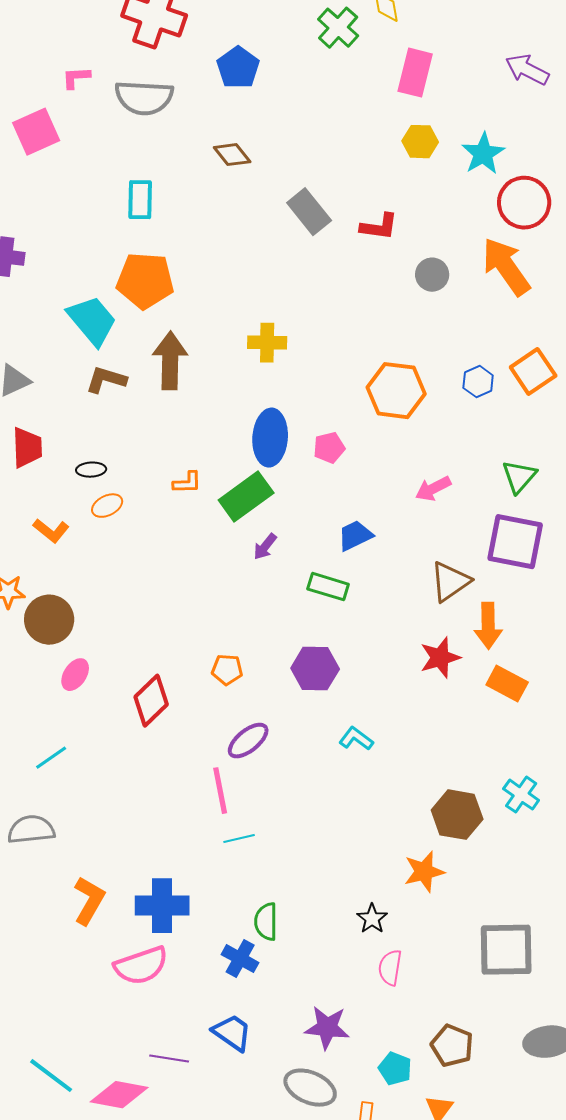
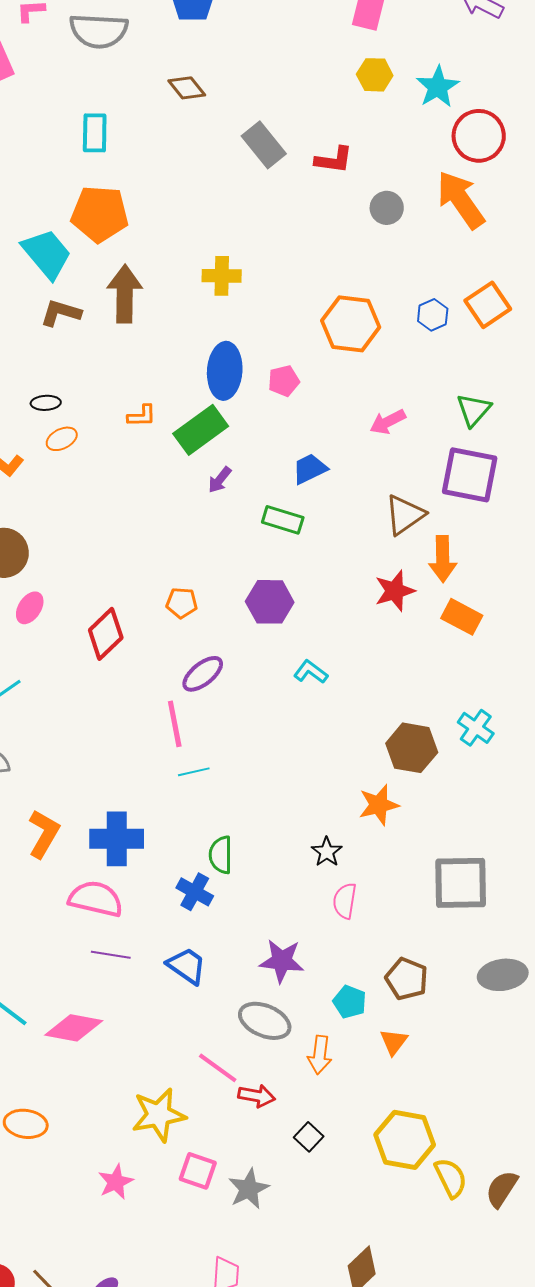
pink semicircle: (141, 966) -> (96, 899), turned -148
purple line: (169, 1059) -> (111, 955), moved

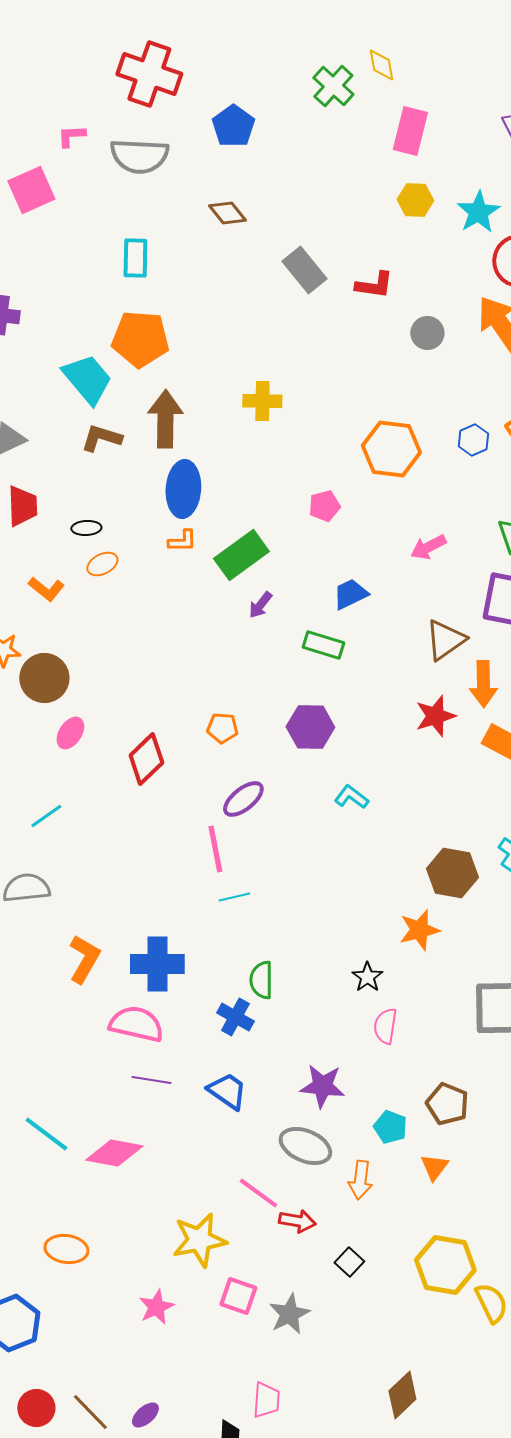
blue ellipse: (225, 371) -> (183, 489), moved

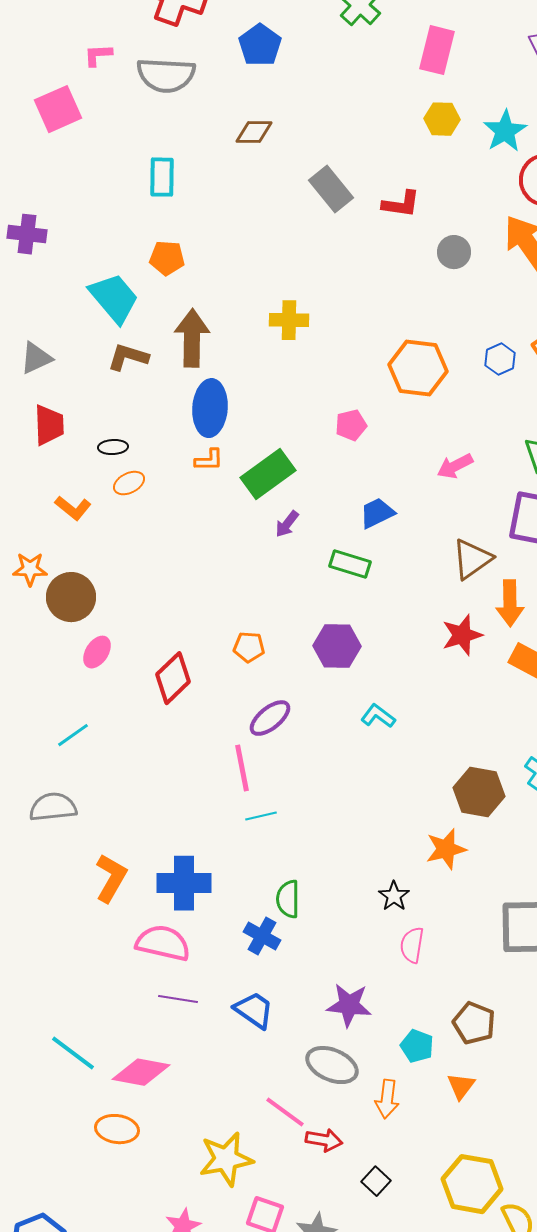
brown diamond: (227, 213) -> (254, 132), turned -51
orange pentagon: (140, 339) -> (167, 258), size x0.6
orange ellipse: (66, 1249) -> (117, 1129), moved

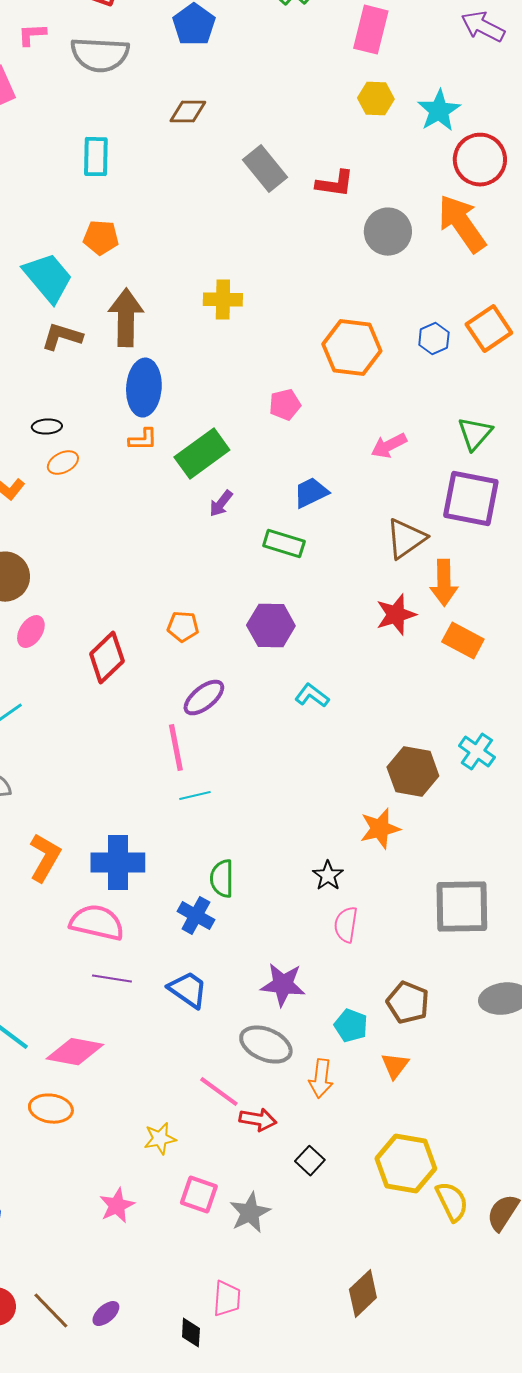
gray circle: (454, 252) -> (388, 232), size x1.4
yellow star: (226, 1159) -> (160, 1139), size x0.6

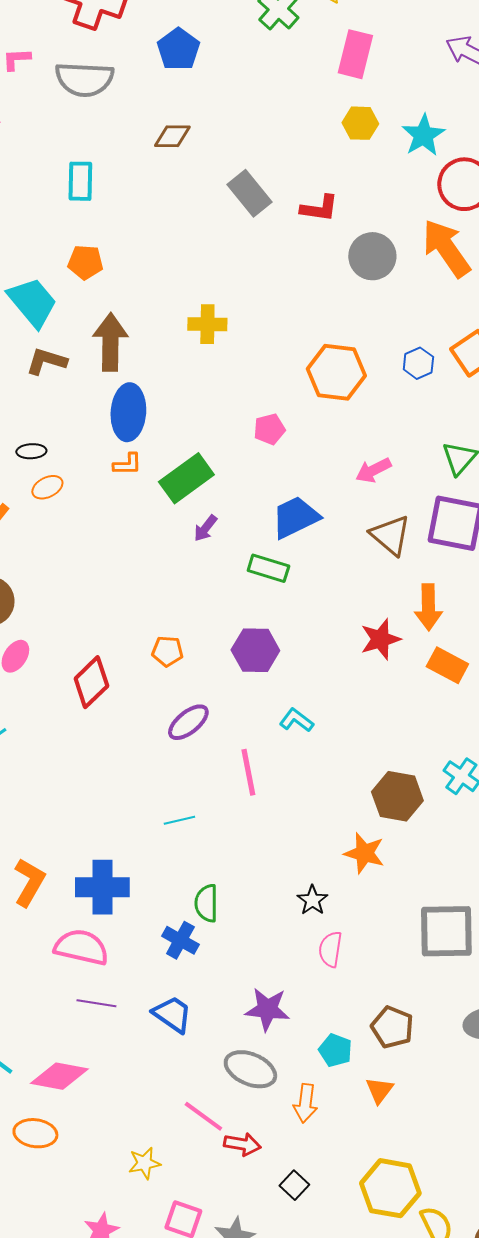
blue trapezoid: (311, 493) -> (295, 517), size x1.4
brown triangle: (406, 539) -> (390, 535), moved, turned -45
pink line: (176, 748) -> (248, 772), moved
orange star: (380, 829) -> (364, 853), turned 30

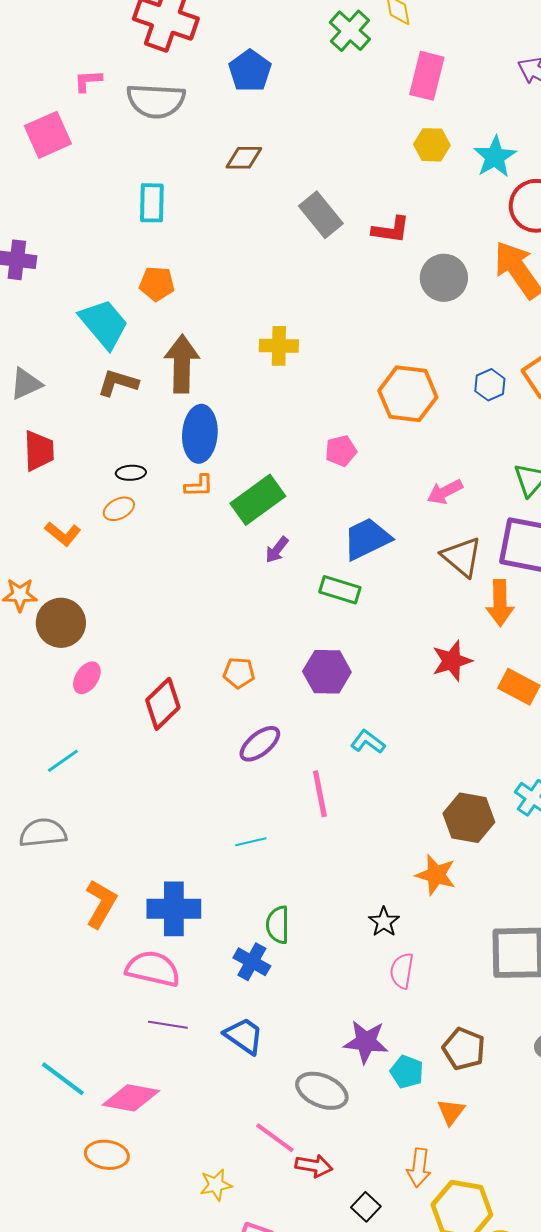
black ellipse: (31, 451) -> (131, 473), moved
orange arrow: (428, 607) -> (500, 603), moved
purple star: (267, 1009) -> (366, 1042), moved
orange arrow: (305, 1103) -> (419, 1168), moved

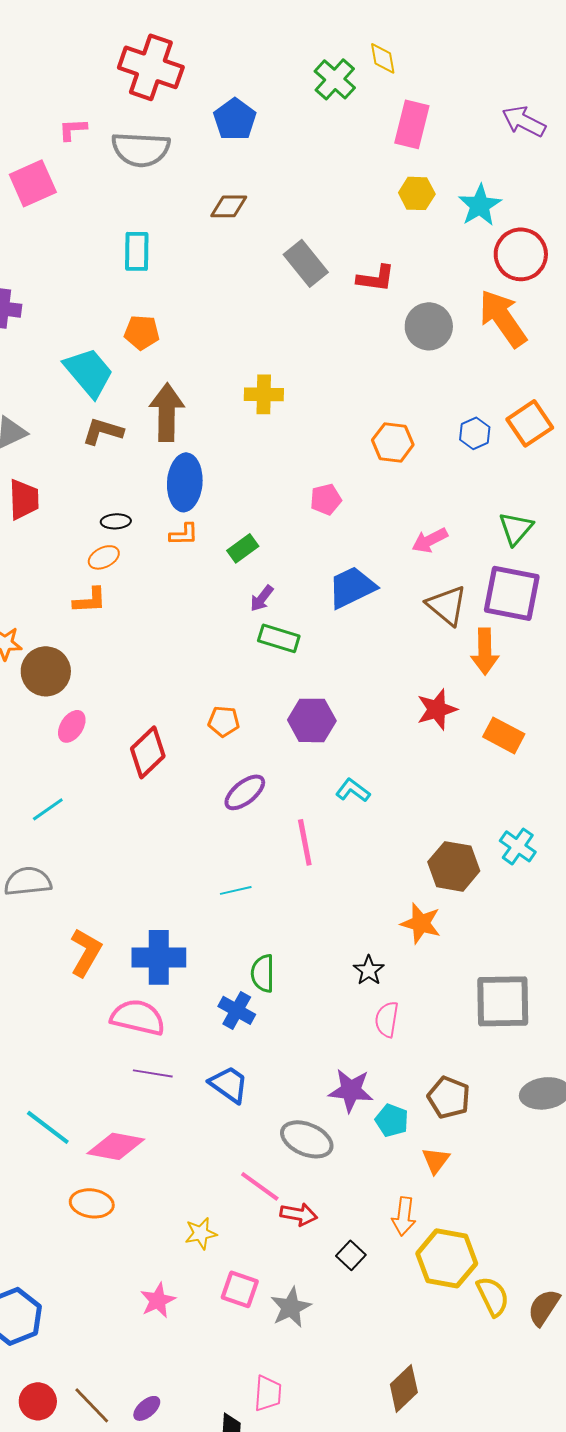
orange hexagon: (408, 394) -> (393, 442), size x0.7
green rectangle: (258, 500) -> (243, 548), size x0.6
orange L-shape: (63, 534) -> (90, 600), moved, turned -42
green rectangle: (340, 590) -> (279, 638), moved

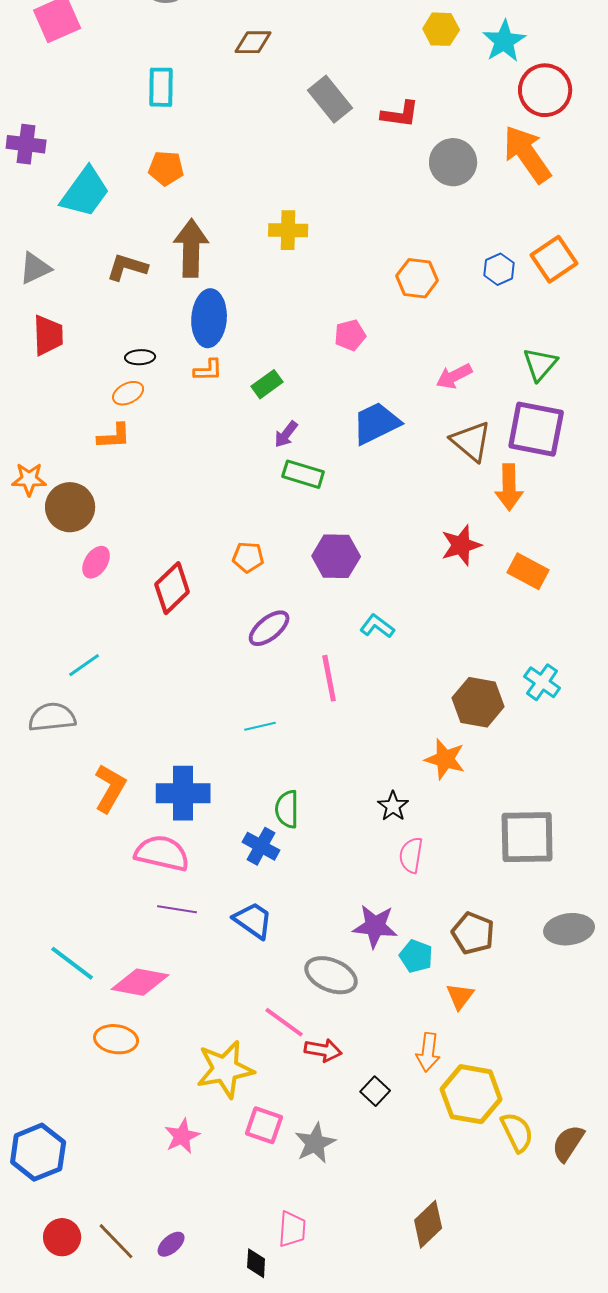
cyan trapezoid: (89, 372) -> (85, 192), moved, turned 76
cyan line: (48, 809) -> (84, 665), moved
yellow star: (201, 1233) -> (225, 1069), size x1.8

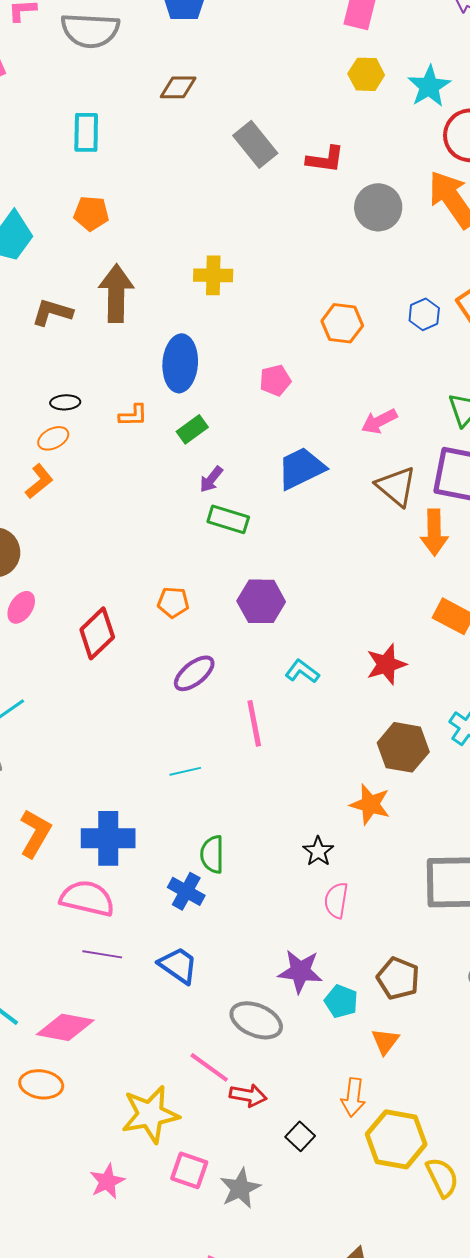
blue ellipse: (209, 318) -> (180, 363), moved
orange L-shape: (114, 436) -> (39, 481), turned -36
red star: (461, 545) -> (386, 664), moved

